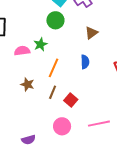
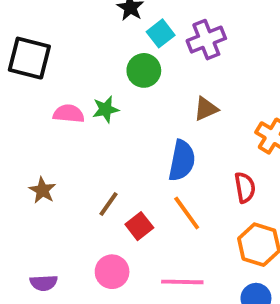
blue semicircle: (85, 62) -> (182, 161), size x1.5
orange line: (54, 68) -> (187, 213), moved, turned -72
brown star: (27, 84) -> (42, 190), moved

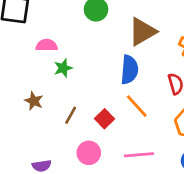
green star: (106, 109) -> (63, 68), moved
brown triangle: (206, 109) -> (142, 32), size x1.6
brown line: (109, 204) -> (71, 115), moved

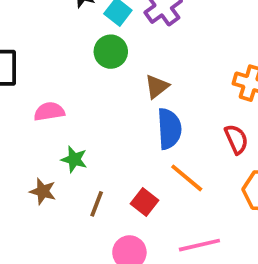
brown triangle: (142, 32) -> (157, 87), moved, size x0.6
green star: (63, 68) -> (74, 159), moved, turned -30

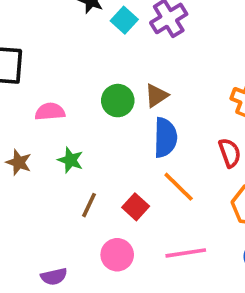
green circle: (111, 52) -> (118, 101), moved
brown star: (43, 191) -> (19, 162), moved

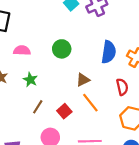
brown triangle: (156, 96) -> (83, 80), moved
blue semicircle: (165, 138) -> (109, 52), moved

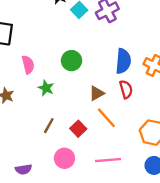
pink semicircle: (22, 50) -> (28, 65), turned 77
green star: (30, 80) -> (46, 88), moved
red semicircle: (122, 87) -> (126, 89), moved

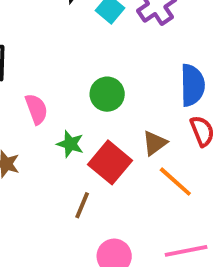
red square: (78, 129) -> (110, 162), moved, size x1.5

